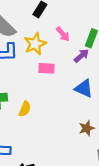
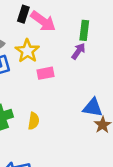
pink arrow: (63, 34) -> (43, 21), moved, size x1.5
blue triangle: (84, 88) -> (93, 108), moved

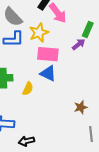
pink rectangle: (45, 73) -> (48, 54), size x1.5
blue triangle: (93, 108) -> (48, 73), moved

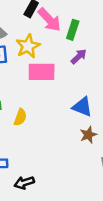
green rectangle: (88, 30) -> (73, 30), moved
blue triangle: (48, 73) -> (82, 107), moved

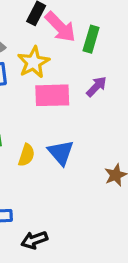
purple arrow: (79, 56) -> (96, 87), moved
blue triangle: (82, 107) -> (61, 153), moved, turned 30

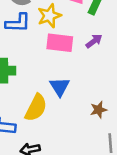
yellow semicircle: (26, 155) -> (36, 108), moved, size x1.6

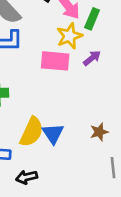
yellow star: (49, 16) -> (69, 36), moved
blue triangle: (60, 87) -> (53, 134), moved

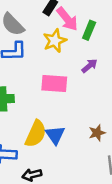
yellow star: (69, 36) -> (55, 41), moved
pink rectangle: (55, 61) -> (54, 83), moved

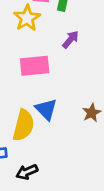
blue triangle: (55, 135) -> (46, 109), moved

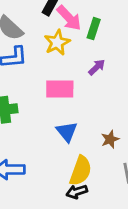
yellow semicircle: (23, 125) -> (81, 171), moved
black arrow: (27, 172) -> (77, 192), moved

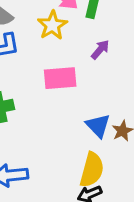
blue triangle: (67, 132) -> (98, 126), moved

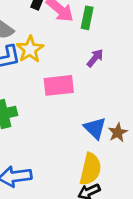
yellow star: (52, 25) -> (30, 49), moved

